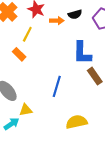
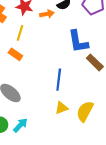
yellow triangle: (26, 110) -> (62, 108), moved
yellow semicircle: (77, 122) -> (85, 111), turned -40

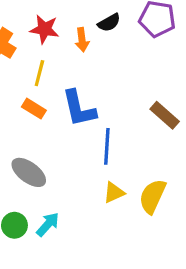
orange arrow: (47, 14) -> (82, 40), turned 96
blue L-shape: (78, 42) -> (79, 108), moved

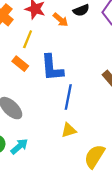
orange arrow: (82, 40) -> (61, 20), turned -49
yellow semicircle: (152, 196) -> (95, 156), moved

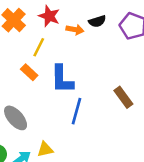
orange arrow: (61, 20) -> (75, 30), turned -35
yellow triangle: (69, 130) -> (45, 149), moved

